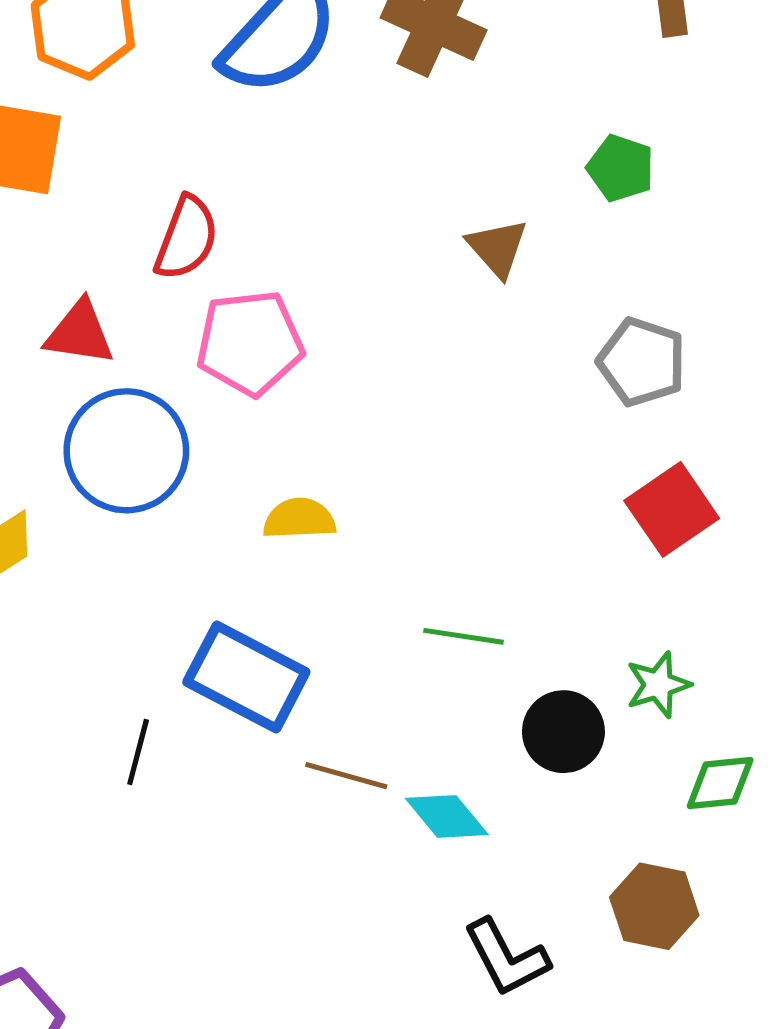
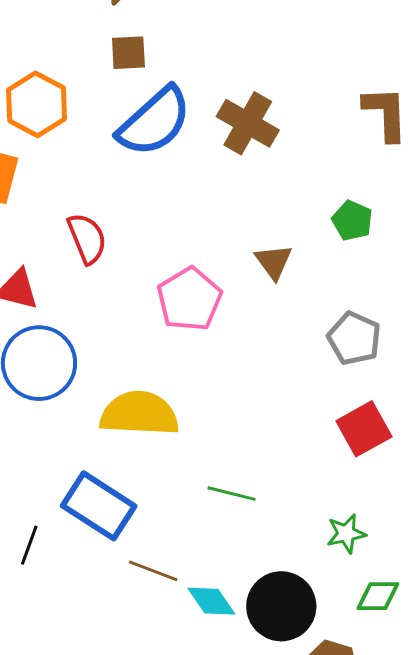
red semicircle: (186, 238) -> (87, 238), turned -48
pink pentagon: (250, 343) -> (189, 299), moved, turned -30
yellow semicircle: (299, 519) -> (139, 414), size x1.8
black circle: (563, 732) -> (281, 606), moved, size x1.4

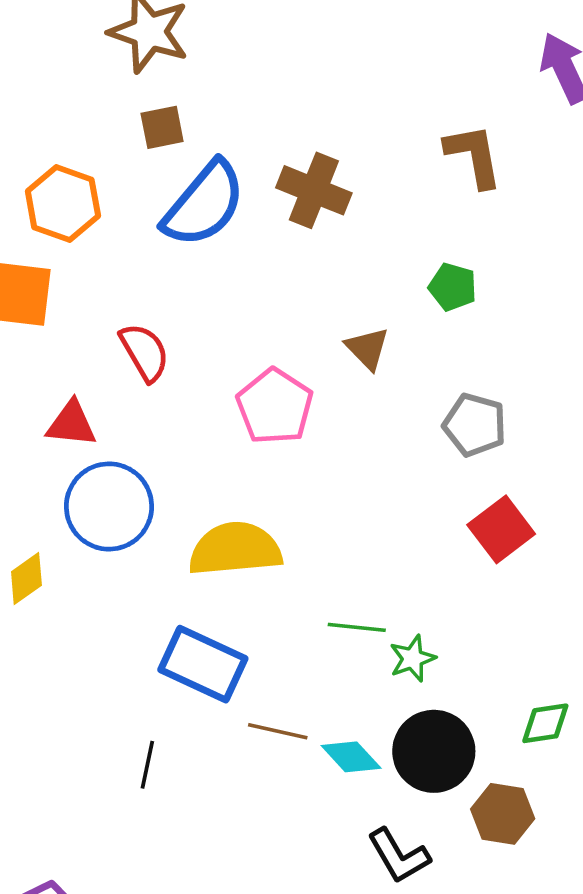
green star: (346, 534) -> (412, 658), moved
black line: (29, 545) -> (147, 765), moved

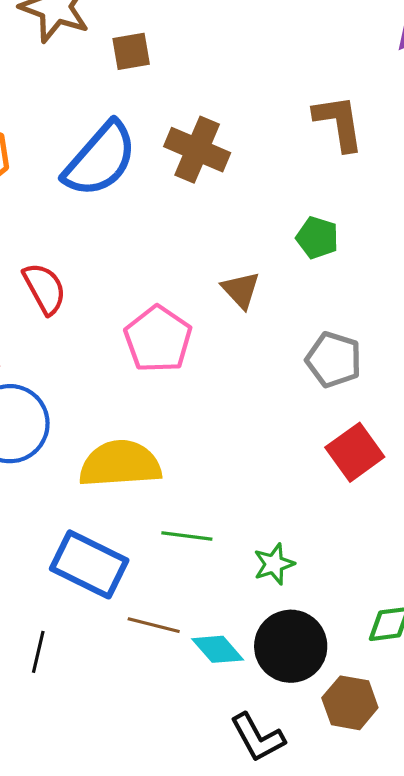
brown square: (162, 127) -> (131, 51), moved
green line: (357, 627) -> (187, 536), moved

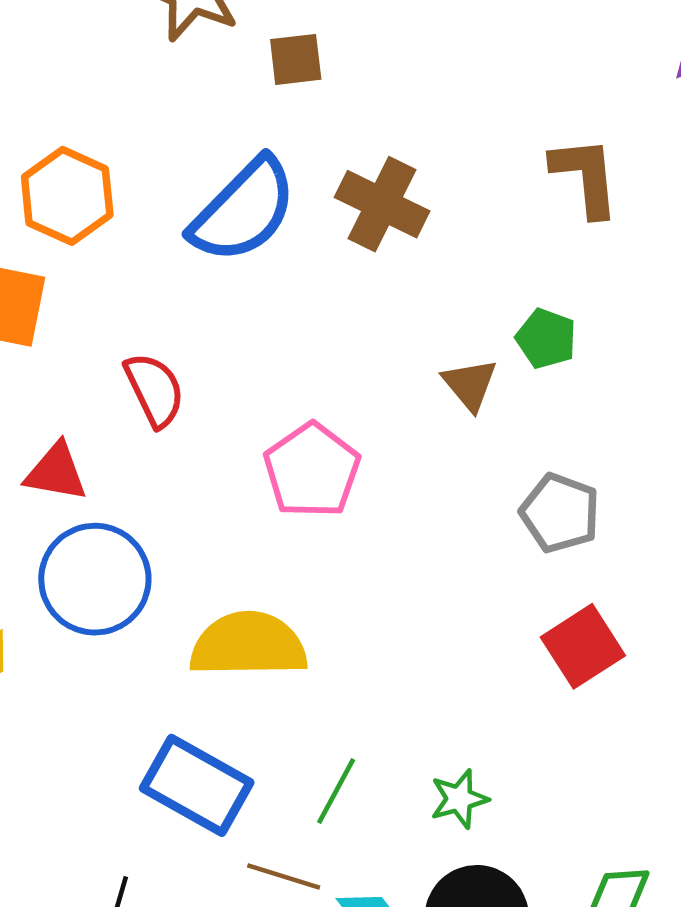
brown triangle: (241, 290) -> (470, 385), moved
green line: (187, 536) -> (336, 791), moved, turned -72

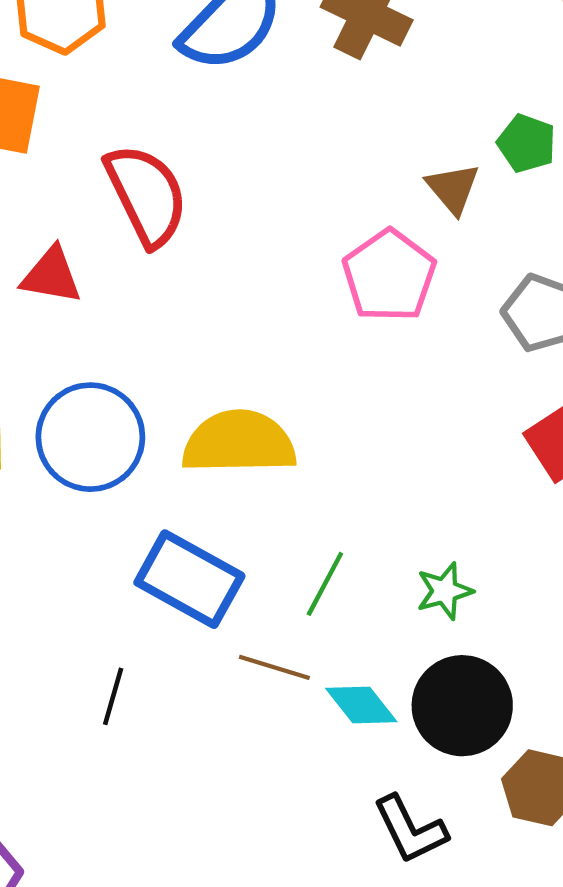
red semicircle: (155, 390) -> (146, 195), size x1.4
pink pentagon: (312, 470) -> (389, 276), moved
blue circle: (95, 579) -> (90, 437), moved

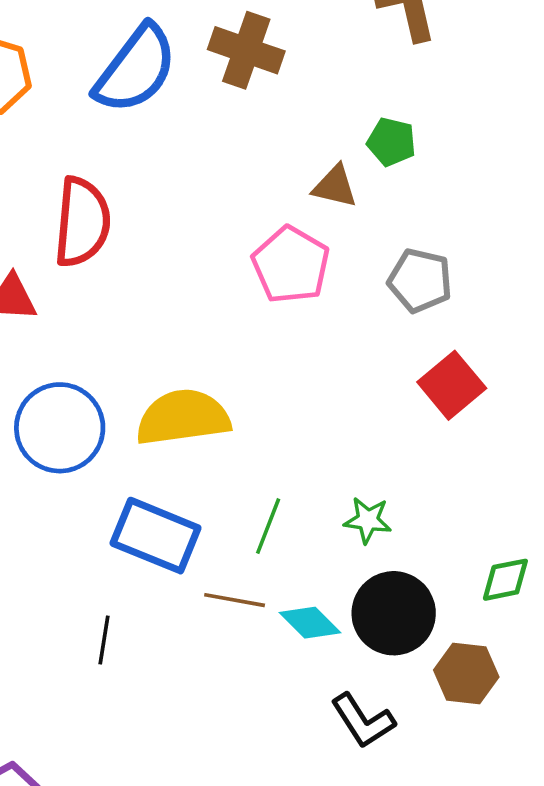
brown triangle: (453, 188) -> (335, 186), turned -30
red semicircle: (146, 195) -> (82, 222), turned 38
green star: (445, 591) -> (368, 520), turned 30

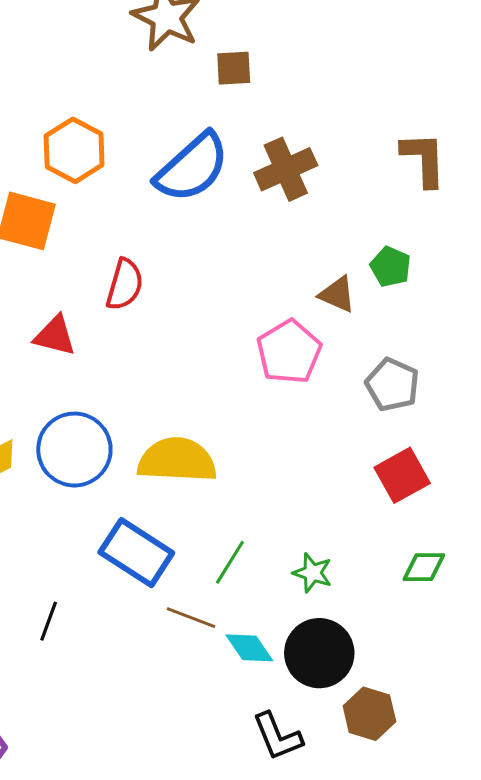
brown cross: (246, 50) -> (286, 169), turned 36
red semicircle: (82, 222) -> (125, 284), size x0.7
green diamond: (505, 580) -> (424, 567), moved
black line: (104, 640) -> (49, 621), moved

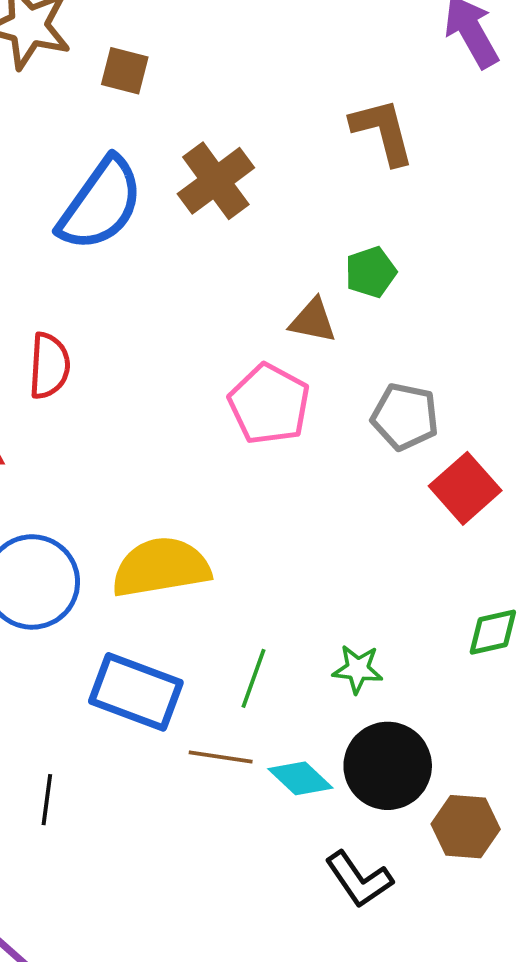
brown square: (234, 68) -> (125, 71), turned 30
green pentagon: (390, 267) -> (371, 272), turned -30
red square: (402, 475) -> (465, 488), moved

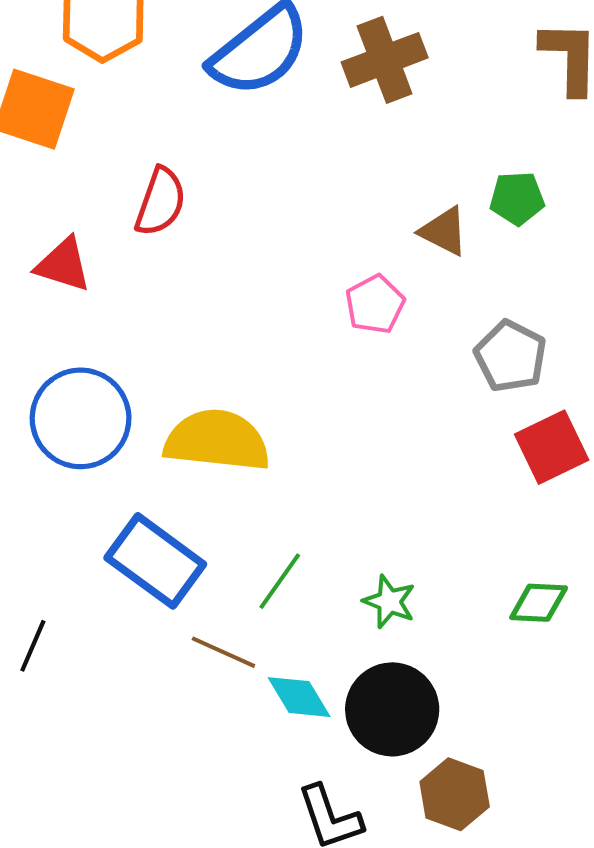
pink pentagon: (269, 404) -> (375, 304), size x0.7

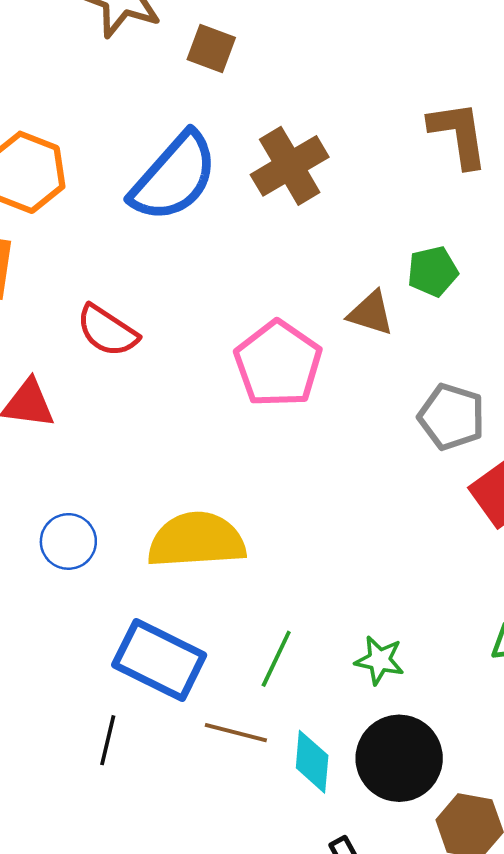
red semicircle: (160, 202) -> (107, 331), turned 114
pink pentagon: (375, 304) -> (278, 364), moved, size x1.6
blue circle: (81, 418) -> (68, 541), size x0.6
black line: (33, 646) -> (108, 740), moved
cyan diamond: (299, 697) -> (312, 762), turned 46

